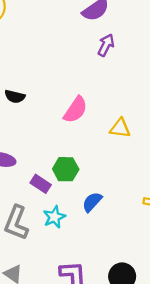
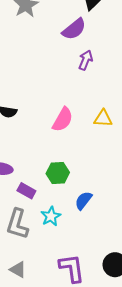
yellow triangle: (120, 128) -> (103, 119), moved
purple rectangle: (41, 184) -> (26, 191), moved

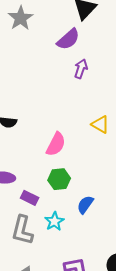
yellow triangle: (103, 119) -> (100, 124), turned 30
pink semicircle: (63, 120) -> (56, 144), moved

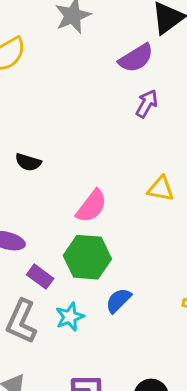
yellow triangle: (100, 124) -> (161, 189), turned -30
green hexagon: (59, 179) -> (87, 257), size x1.4

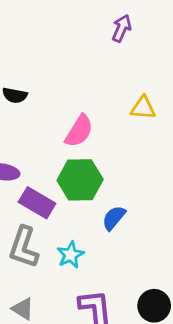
purple rectangle: (40, 277) -> (37, 203), size x1.4
cyan star: (70, 317) -> (70, 255), moved

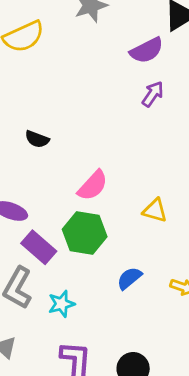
yellow triangle: (143, 108) -> (155, 210), moved
blue semicircle: (114, 218) -> (129, 278), moved

